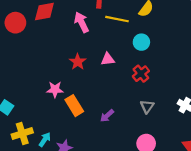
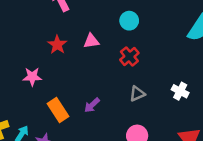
orange rectangle: (74, 106) -> (58, 110), moved
gray triangle: (147, 107) -> (137, 94), turned 32

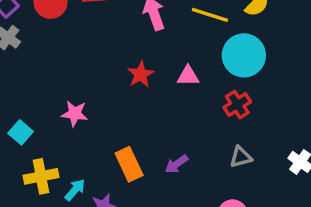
cyan circle: (129, 21) -> (244, 55), size x1.6
pink star: (32, 77) -> (75, 114), moved

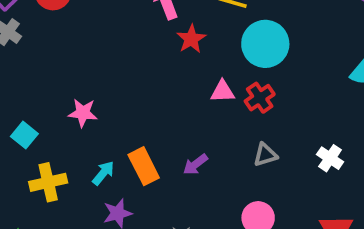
red star: (141, 74) -> (191, 39), moved
pink triangle: (188, 76) -> (223, 92), moved
cyan arrow: (75, 190) -> (103, 173), moved

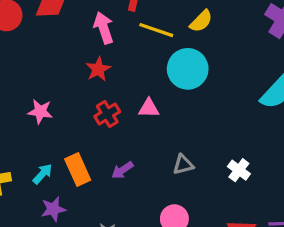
red star: (191, 39) -> (98, 69), moved
red cross: (260, 98) -> (107, 114), moved
pink star: (83, 113) -> (40, 111), moved

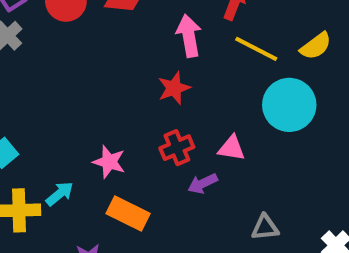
pink star: (40, 111) -> (109, 162), moved
orange rectangle: (78, 169) -> (128, 213), turned -48
purple arrow: (122, 170) -> (203, 183), moved
cyan arrow: (43, 174) -> (60, 194), moved

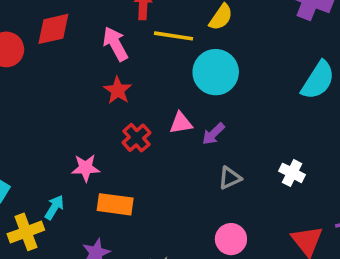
purple arrow: (203, 183) -> (213, 134), moved

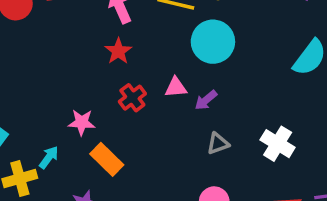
white cross: (292, 173) -> (278, 144), size x1.4
orange rectangle: (115, 204) -> (107, 159), turned 32

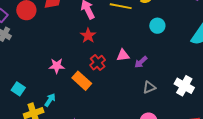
cyan circle: (213, 42) -> (157, 26), moved, size x0.6
pink star: (82, 122) -> (57, 66), moved
orange rectangle: (107, 159) -> (82, 81), moved

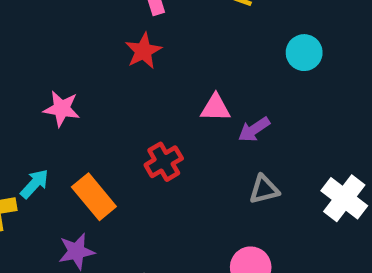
red cross: (98, 63) -> (164, 162), moved
orange rectangle: (82, 81) -> (94, 197), moved

